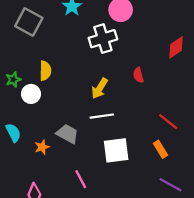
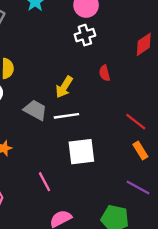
white cross: (103, 39) -> (85, 35), moved, size x0.7
gray trapezoid: (67, 134) -> (35, 110), moved
orange rectangle: (160, 149) -> (140, 150), moved

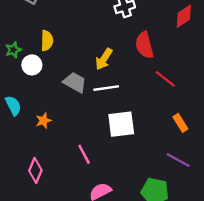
red semicircle: (105, 73) -> (144, 45), size x1.6
red line: (136, 122) -> (165, 79), moved

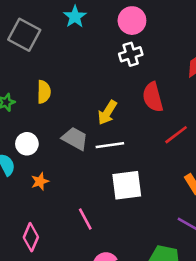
white circle: (32, 65) -> (27, 144), moved
red line: (165, 79) -> (176, 135), turned -75

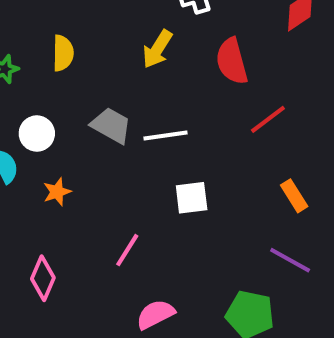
yellow arrow: (107, 113) -> (157, 49), moved
white square: (127, 185) -> (192, 198), size x0.7
pink line: (85, 219) -> (127, 250), turned 60

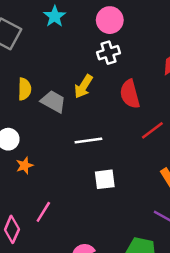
gray trapezoid: (111, 125) -> (53, 102), moved
orange star: (57, 192) -> (24, 166), moved
pink line: (127, 250) -> (43, 212), moved

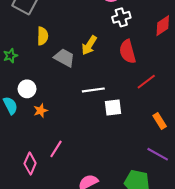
white cross: (108, 53) -> (121, 17), moved
yellow semicircle: (24, 89) -> (43, 36), moved
white square: (105, 179) -> (113, 108), moved

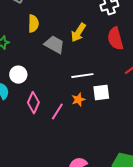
orange star: (40, 111) -> (78, 100), moved
pink line: (56, 149) -> (57, 112), moved
pink diamond: (30, 163) -> (33, 103), moved

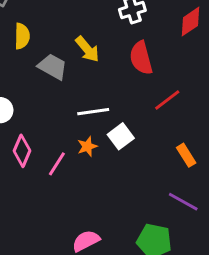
yellow arrow: (78, 33) -> (87, 49), turned -72
white square: (101, 93) -> (121, 136), turned -30

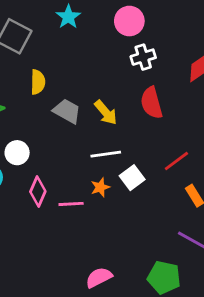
yellow arrow: (87, 49) -> (106, 112), moved
red line: (167, 100) -> (176, 161), moved
pink line: (57, 164) -> (71, 204), turned 55

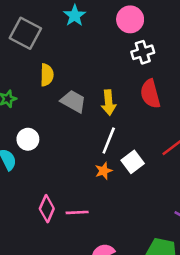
yellow arrow: (106, 112) -> (109, 103), turned 35
white line: (106, 154) -> (109, 140), turned -60
pink diamond: (38, 191) -> (47, 209), moved
pink line: (71, 204) -> (77, 212), moved

